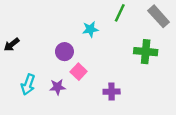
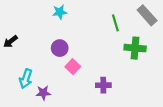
green line: (120, 13) -> (115, 23), moved, turned -42
cyan star: (90, 29) -> (60, 12), moved
purple star: (57, 87) -> (43, 93), moved

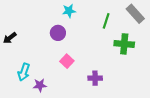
cyan star: (60, 12) -> (69, 11), moved
green line: (115, 23) -> (106, 21), turned 35
purple circle: (60, 48) -> (58, 33), moved

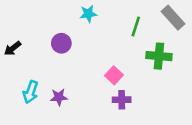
purple circle: (58, 33) -> (61, 43), moved
pink square: (67, 61) -> (114, 75), moved
purple star: (40, 85) -> (59, 97), moved

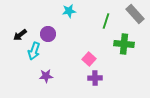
black arrow: (13, 48) -> (20, 35), moved
cyan arrow: (31, 92) -> (34, 51), moved

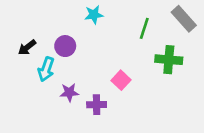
purple star: (46, 76) -> (69, 92), moved
purple cross: (95, 78) -> (97, 105), moved

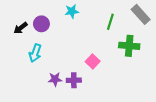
purple circle: (65, 46) -> (41, 24), moved
black arrow: (27, 47) -> (21, 28), moved
purple star: (69, 92) -> (55, 79), moved

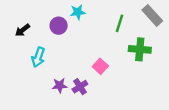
purple circle: (41, 24) -> (59, 26), moved
purple cross: (74, 80) -> (80, 87), turned -32

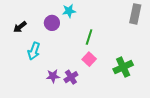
gray rectangle: (152, 15) -> (135, 14), turned 54
green line: (119, 23) -> (89, 37), moved
green cross: (140, 49) -> (123, 67), moved, turned -30

